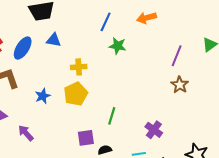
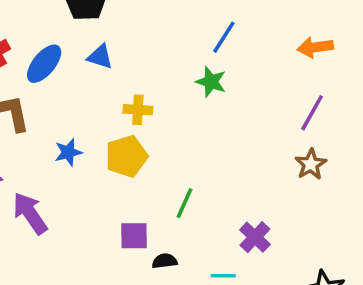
orange arrow: (147, 18) -> (315, 47), moved
blue line: (106, 22) -> (224, 37), moved
purple arrow: (26, 133) -> (30, 213), size x1.4

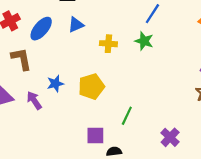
blue triangle: (100, 57) -> (76, 25), turned -42
yellow cross: (138, 110) -> (108, 44), moved
purple arrow: (30, 213) -> (34, 100), moved, size x0.7

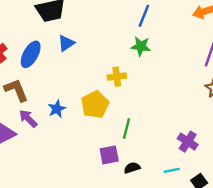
yellow cross: (108, 44) -> (117, 77), moved
purple arrow: (34, 100) -> (28, 118), moved
green line: (127, 116) -> (126, 128), moved

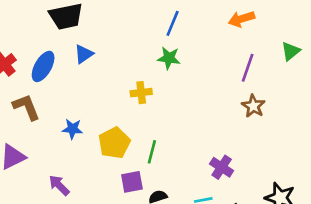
yellow pentagon: (95, 105) -> (114, 143), moved
blue star: (57, 109) -> (72, 129), turned 30
purple arrow: (28, 118) -> (59, 185), moved

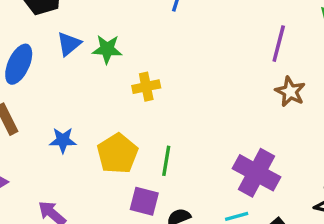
green star: (169, 58) -> (107, 49), moved
purple cross: (222, 167) -> (256, 173), size x1.5
purple square: (132, 182) -> (144, 201), turned 30

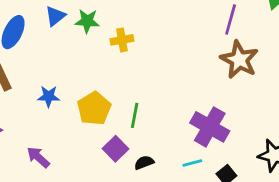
yellow cross: (146, 87) -> (122, 40), moved
brown star: (290, 92) -> (239, 60), size x1.5
purple square: (144, 201) -> (116, 149), turned 30

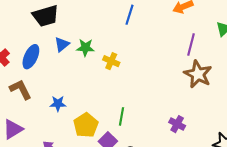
yellow cross: (122, 40) -> (111, 61), turned 35
yellow pentagon: (94, 108) -> (86, 125), moved
purple cross: (210, 127) -> (177, 124), size x0.6

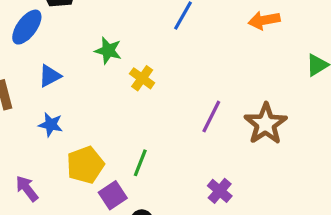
blue triangle: (62, 44) -> (50, 76), moved
purple line: (191, 45) -> (211, 117), moved
blue ellipse: (31, 57) -> (27, 27), moved

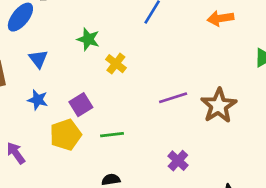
blue triangle: (50, 76) -> (38, 59), turned -42
purple line: (211, 117) -> (173, 98), turned 44
green line: (140, 163) -> (112, 135), turned 60
purple square: (113, 195) -> (81, 105), moved

